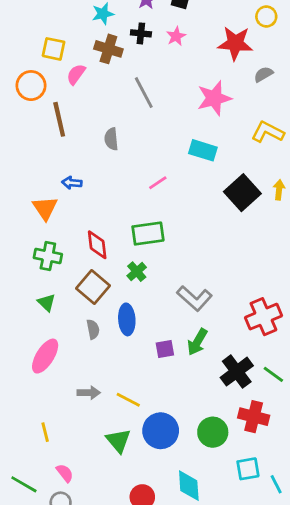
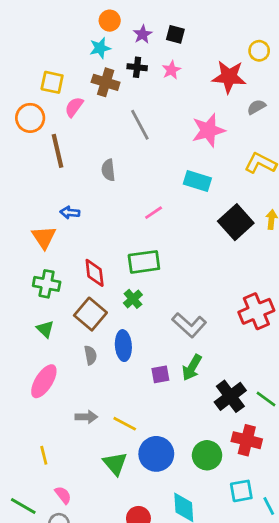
red cross: (263, 317) -> (256, 311), moved

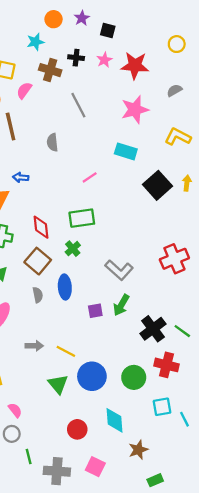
purple star: (143, 34) -> (82, 18), moved
cyan star: (100, 48) -> (35, 42), moved
red star: (229, 77) -> (135, 66), moved

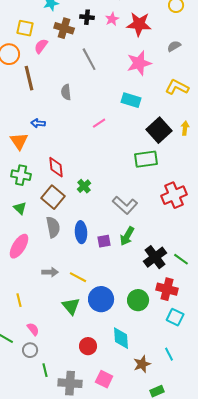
green rectangle: (82, 218) -> (146, 159), moved
blue ellipse: (65, 287) -> (81, 232), moved
gray semicircle: (38, 295) -> (53, 227), size x1.5
cyan square: (162, 407) -> (175, 317), moved, turned 36
cyan line: (185, 419) -> (169, 354), moved

